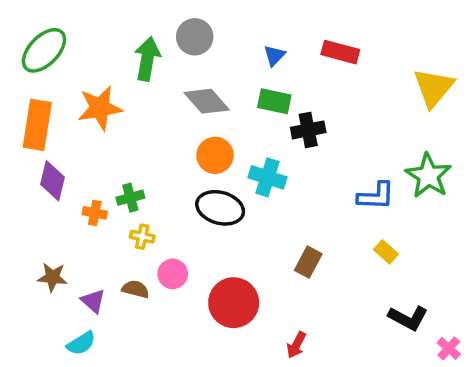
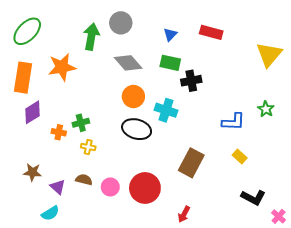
green star: (428, 176) -> (266, 109), size x0.6
purple diamond: (52, 181) -> (32, 112), turned 45
brown rectangle: (308, 262) -> (191, 163), size x1.5
pink circle: (173, 274) -> (110, 187), moved

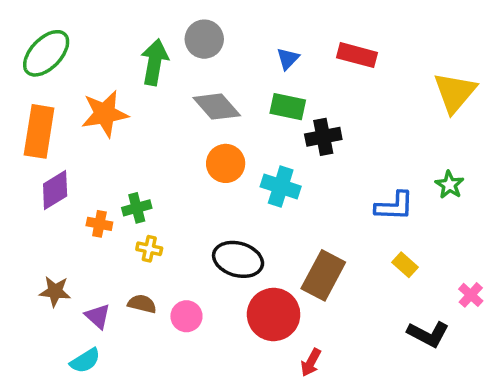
black ellipse: (137, 129) -> (238, 259), moved
red circle: (145, 188) -> (274, 314), moved
pink cross: (279, 216) -> (471, 295), moved

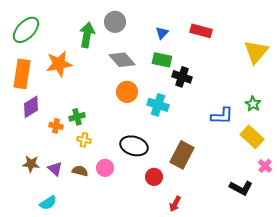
black cross: (323, 137) -> (182, 77), turned 30
yellow rectangle: (405, 265) -> (252, 137), moved, size x1.6
red circle: (274, 314) -> (154, 177), size x0.6
purple triangle: (98, 316) -> (55, 169), moved
pink circle: (186, 316) -> (105, 168), moved

